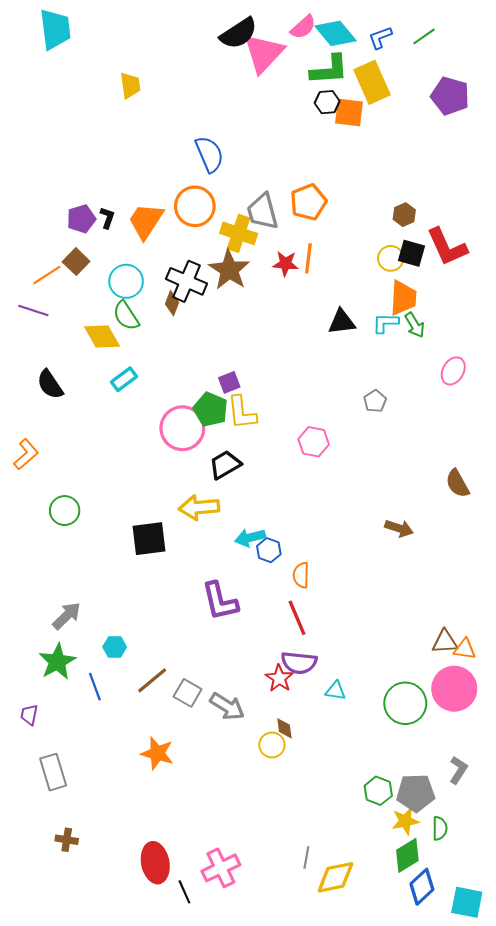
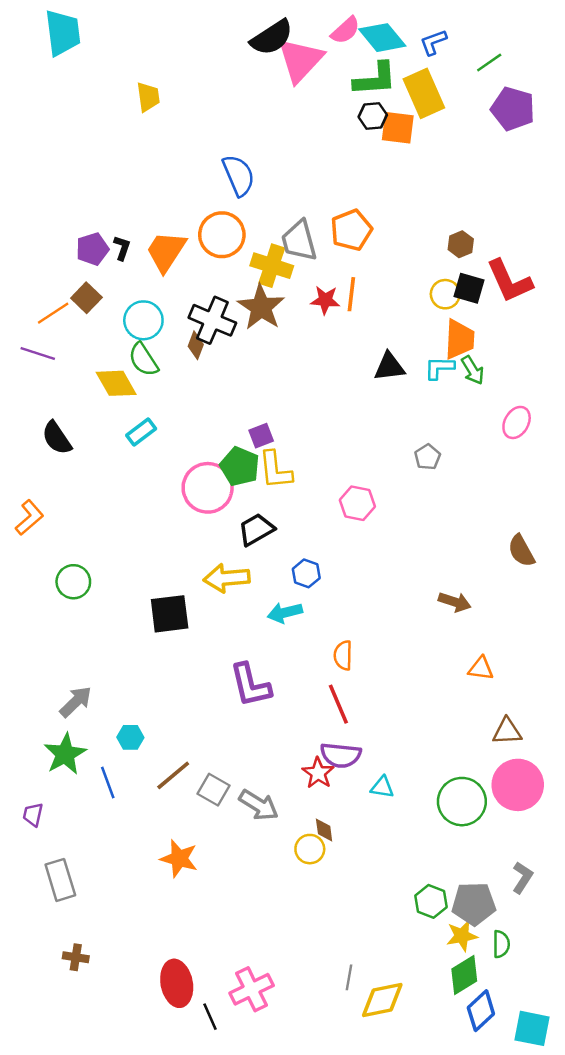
green line: (424, 36) -> (489, 62), moved
blue hexagon: (269, 550) -> (306, 573), moved
orange triangle: (465, 649) -> (481, 668), moved

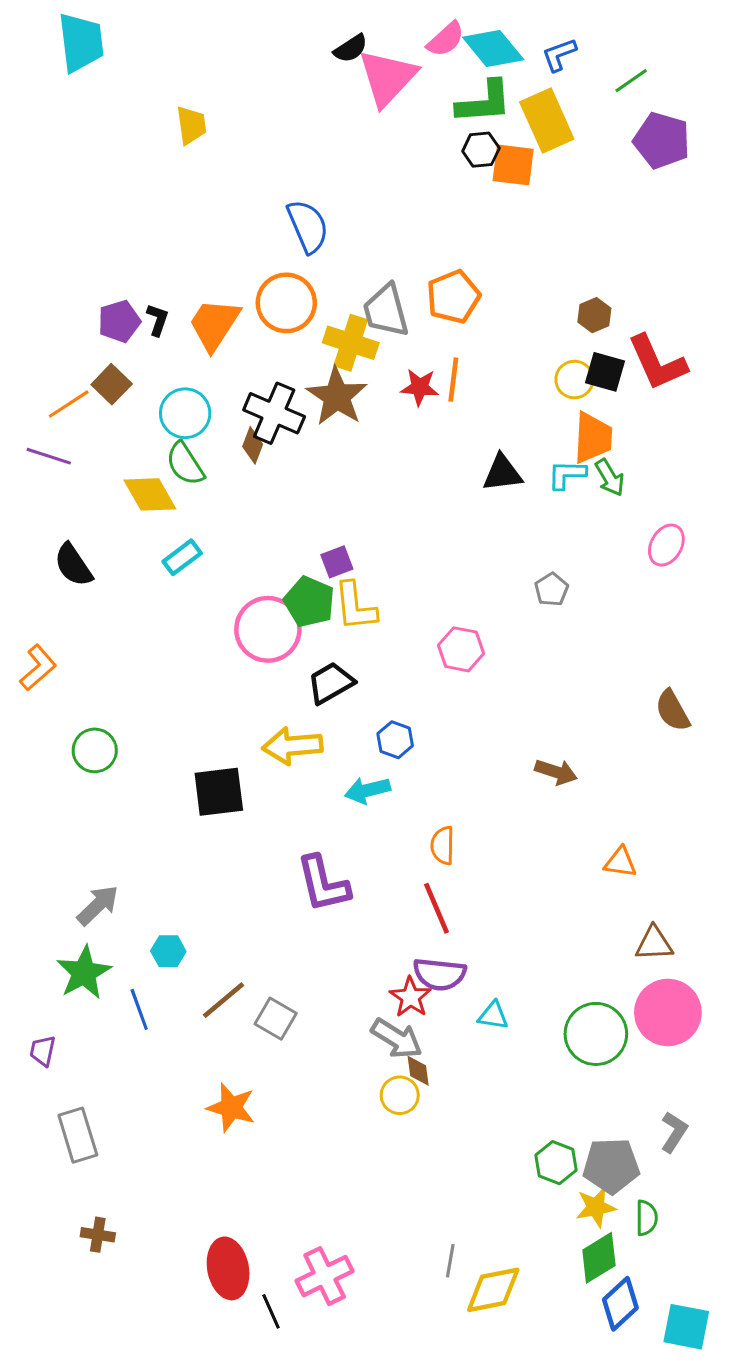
black semicircle: (272, 38) -> (351, 48), size x0.6
brown arrow: (455, 602) -> (556, 772), moved
gray arrow: (259, 805) -> (397, 1039), moved

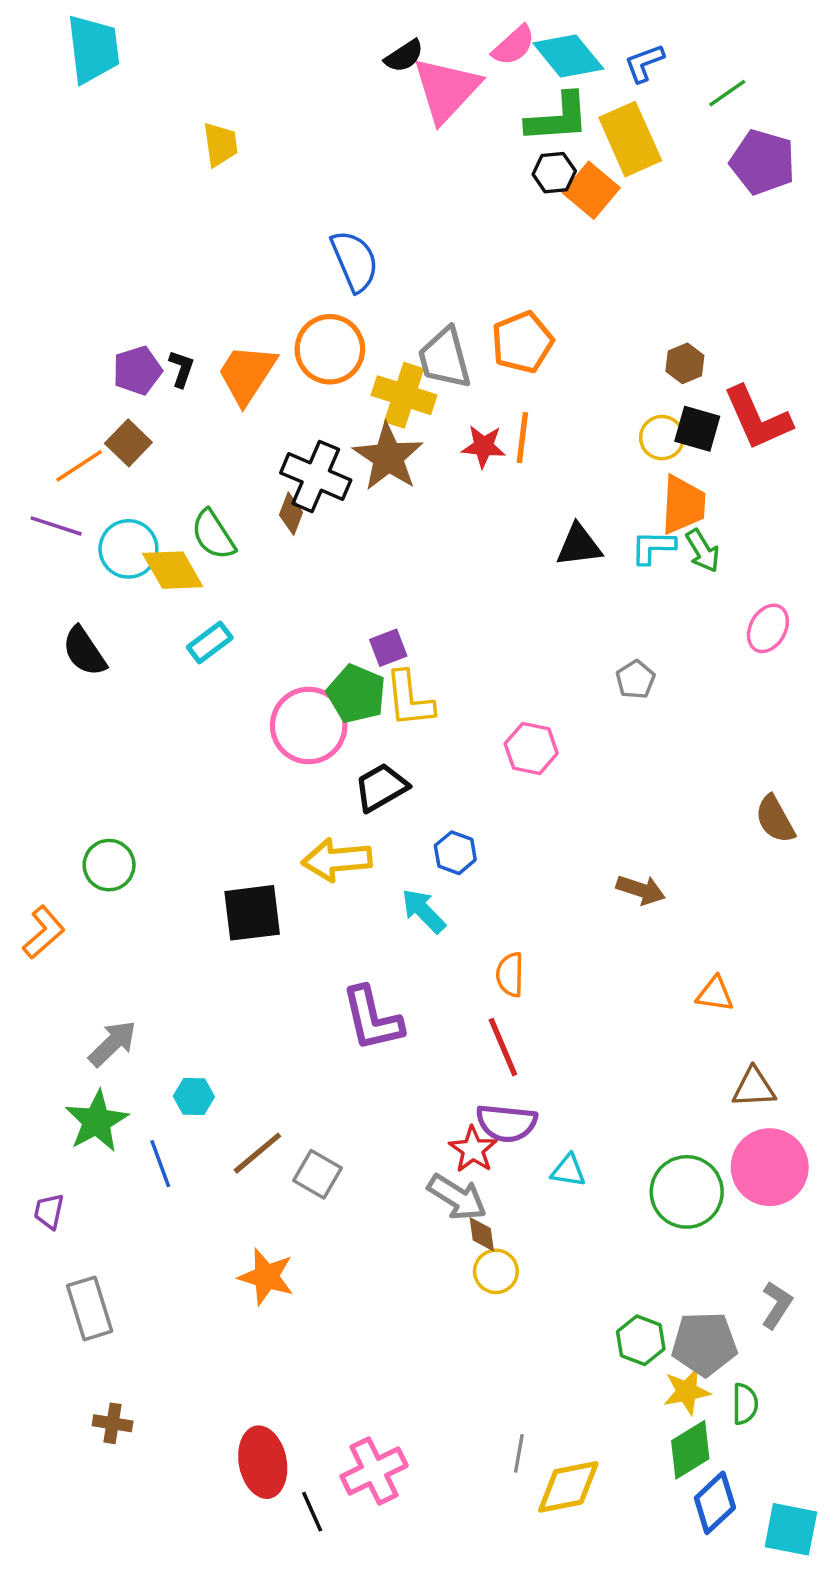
orange square: (513, 165) -> (591, 190), turned 33
cyan circle: (185, 413) -> (128, 549), moved
orange L-shape: (38, 668) -> (44, 932), moved
cyan arrow: (368, 790) -> (423, 911), turned 60
yellow circle: (400, 1095) -> (496, 1271), moved

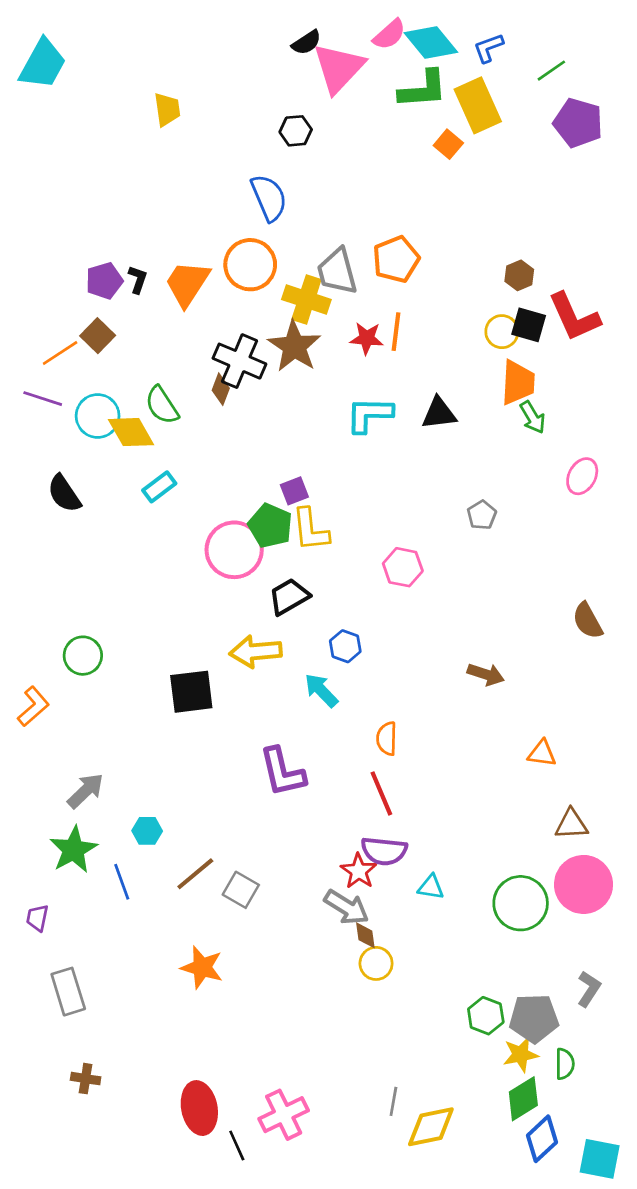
cyan trapezoid: (93, 49) -> (43, 64), moved, turned 36
black hexagon: (554, 173) -> (296, 131), moved
orange square: (591, 190) -> (448, 144), size x0.7
cyan L-shape: (653, 547) -> (369, 415), moved, size x1.4

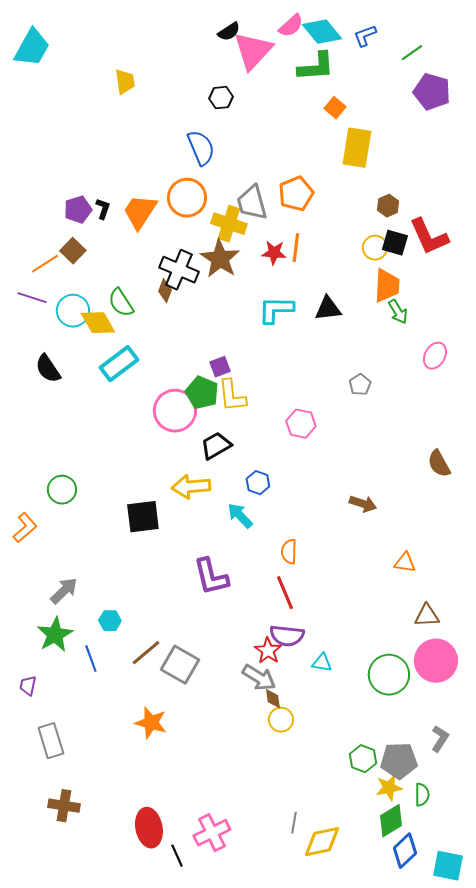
yellow rectangle: (478, 105) -> (357, 148), moved, turned 33
cyan rectangle: (159, 487) -> (119, 364), size x1.5
gray square: (241, 890) -> (180, 665), size x1.4
brown cross: (86, 1079) -> (64, 806), size x1.4

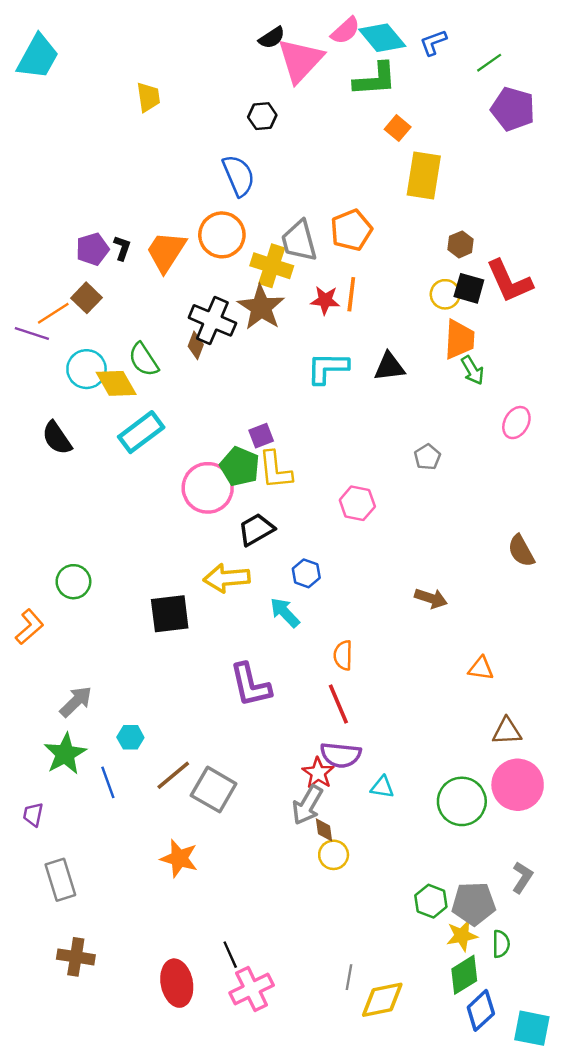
purple line: (32, 298) -> (32, 333), moved
gray arrow: (259, 678) -> (307, 805), turned 88
black line: (177, 856) -> (230, 955), moved

